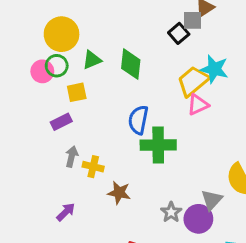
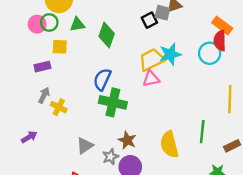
cyan star: (214, 69) -> (170, 54), turned 30
brown star: (119, 193) -> (127, 140), moved
gray triangle: (212, 200) -> (85, 146), moved

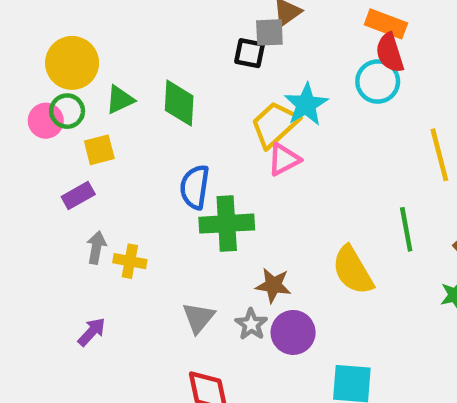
black square: (149, 20) -> (250, 53), turned -35

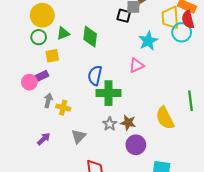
pink circle: (46, 121) -> (29, 82), moved
yellow trapezoid: (275, 124) -> (170, 18), moved, turned -55
gray triangle: (198, 318) -> (79, 136), moved
gray star: (251, 324) -> (110, 124), moved

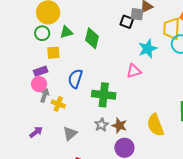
blue semicircle: (95, 75) -> (75, 79), moved
pink circle: (29, 82) -> (39, 84), moved

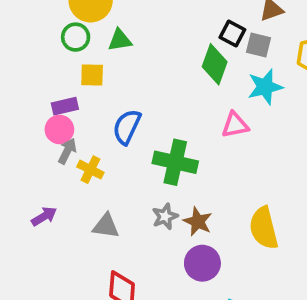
gray square: (137, 14) -> (259, 45), moved
green diamond: (92, 38) -> (215, 64), moved
gray triangle: (70, 133) -> (106, 226), turned 42

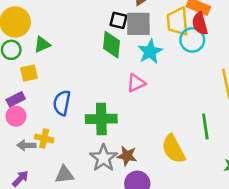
gray square: (259, 45) -> (138, 24), size x1.5
gray arrow: (67, 151) -> (26, 145), moved, turned -102
gray star: (165, 216) -> (104, 158), size x1.5

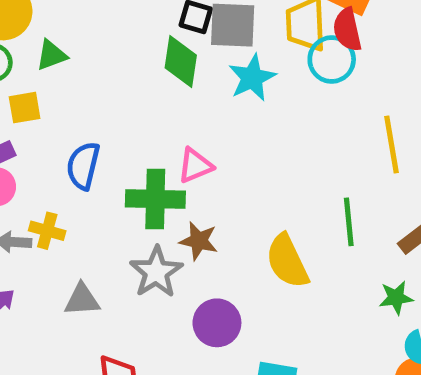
pink triangle: (136, 83) -> (195, 166), moved
brown star: (127, 156) -> (199, 241), moved

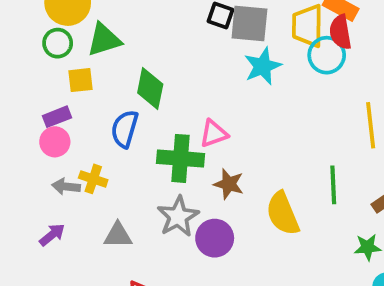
green triangle: (51, 55) -> (104, 40), size x1.4
green diamond: (181, 61) -> (150, 88), moved
brown star: (199, 241) -> (229, 184), moved
purple circle: (217, 323) -> (215, 238), moved

